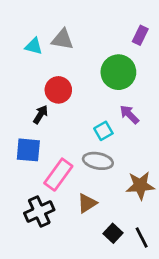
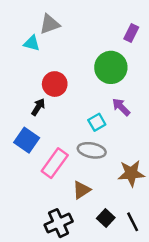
gray triangle: (62, 39) -> (50, 24), moved, turned -30
blue square: (28, 150) -> (27, 140), turned 30
black cross: (39, 211) -> (59, 223), moved

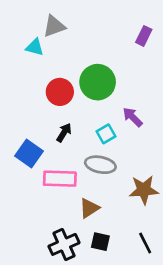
green circle: (111, 67) -> (98, 82), moved
black arrow: (38, 107) -> (64, 132), moved
pink rectangle: (55, 163) -> (60, 179), turned 56
black square: (106, 218) -> (100, 242), moved, turned -30

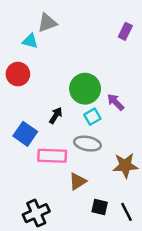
green circle: (98, 82) -> (85, 89), moved
red circle: (60, 92) -> (18, 74), moved
black square: (100, 242) -> (100, 207), moved
black cross: (64, 244) -> (36, 213), moved

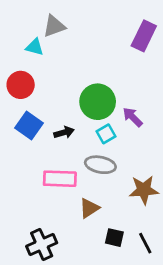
purple rectangle: (125, 31) -> (144, 36), size x1.5
black arrow: (56, 116) -> (64, 132), turned 42
blue square: (25, 134) -> (29, 125), moved

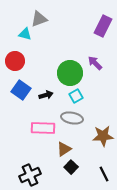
purple arrow: (133, 117) -> (95, 63), moved
black square: (114, 238) -> (71, 167), moved, turned 32

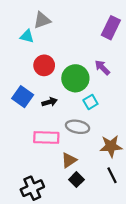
red circle: (15, 61) -> (44, 65), moved
cyan square: (76, 96) -> (90, 102), moved
black line: (104, 174) -> (112, 175), moved

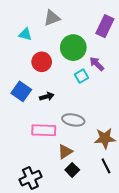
gray triangle: (42, 20) -> (52, 18), moved
green circle: (75, 78) -> (73, 48), moved
cyan square: (90, 102) -> (81, 76), moved

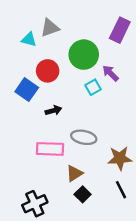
gray triangle: (52, 18) -> (50, 28), moved
blue square: (21, 91) -> (27, 90), moved

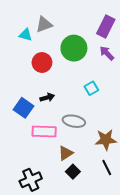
purple arrow: (111, 73) -> (107, 53), moved
cyan square: (93, 87) -> (91, 88), moved
blue square: (27, 90) -> (23, 108), moved

